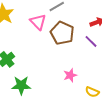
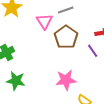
pink star: (70, 75) -> (66, 80), size x1.5

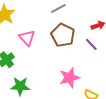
pink triangle: (44, 21) -> (27, 38), moved

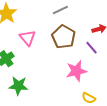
pink star: (69, 78) -> (76, 71), moved

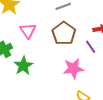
green star: (18, 86) -> (23, 66), moved, turned 30

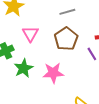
pink star: (73, 68) -> (53, 73), moved

